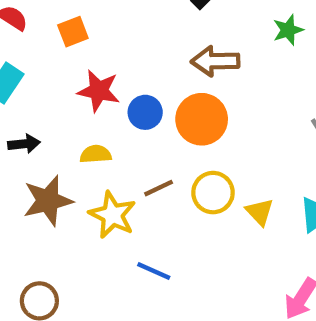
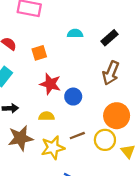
brown arrow: (215, 61) -> (111, 73), turned -70
orange circle: (202, 119) -> (117, 116), moved
yellow star: (112, 215) -> (53, 148), turned 30

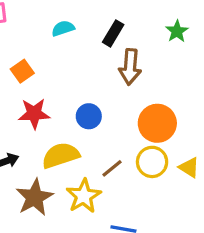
black rectangle: (109, 38) -> (113, 33), moved
red star: (50, 84) -> (34, 114), moved
yellow semicircle: (46, 116) -> (61, 155), size x1.6

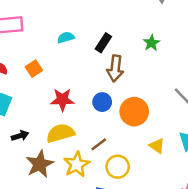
red star: (34, 114) -> (62, 100), moved
blue circle: (89, 116) -> (102, 102), moved
yellow circle: (152, 162) -> (118, 167), moved

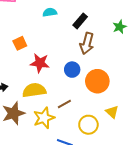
orange square: (34, 69) -> (20, 43), moved
yellow circle: (118, 167) -> (88, 125), moved

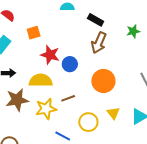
black rectangle: (80, 21) -> (96, 20), turned 70
blue circle: (72, 70) -> (70, 64), moved

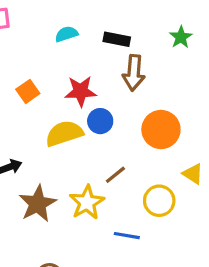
red star: (50, 55) -> (81, 91), moved
yellow semicircle: (41, 81) -> (64, 133), moved

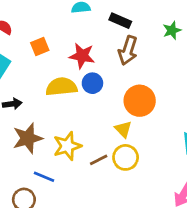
yellow triangle: (193, 174) -> (123, 129), moved
brown line: (115, 175) -> (99, 160), moved
blue line: (127, 236) -> (44, 177), moved

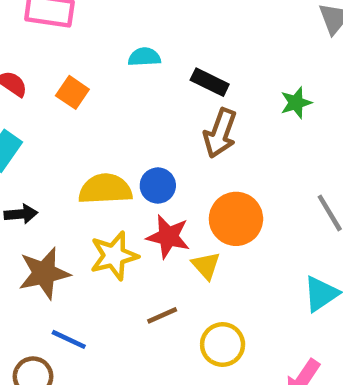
orange square: (40, 47) -> (72, 92), moved, turned -36
red star: (82, 56) -> (168, 237), moved
yellow star: (67, 146) -> (114, 256), moved
yellow circle: (126, 157) -> (223, 345), moved

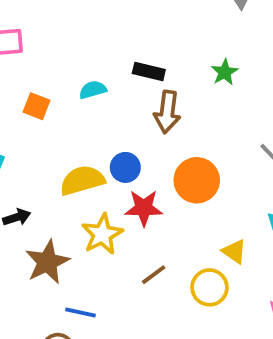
cyan semicircle: (144, 57) -> (93, 90), moved
yellow triangle: (206, 266) -> (234, 251), moved

